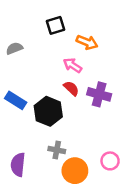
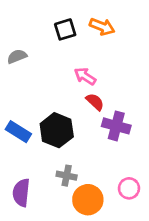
orange arrow: (87, 42) -> (102, 27), moved
red semicircle: (71, 88) -> (95, 102), moved
purple cross: (99, 94) -> (116, 126), moved
blue rectangle: (16, 100) -> (18, 132), moved

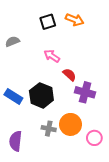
pink arrow: (85, 76) -> (52, 56), moved
orange circle: (88, 200) -> (70, 124), moved

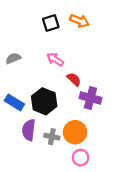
gray semicircle: (12, 41) -> (13, 58), moved
pink circle: (94, 138) -> (81, 158), moved
purple semicircle: (16, 141) -> (29, 130), moved

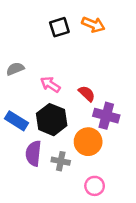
pink arrow: (55, 59) -> (50, 84), moved
orange circle: (75, 132) -> (88, 142), moved

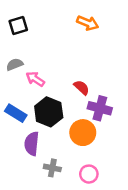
black square: (59, 27) -> (18, 25), moved
pink arrow: (50, 84) -> (35, 79), moved
gray cross: (61, 161) -> (52, 168), moved

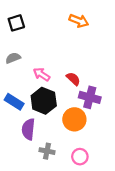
pink arrow: (35, 79) -> (42, 74), moved

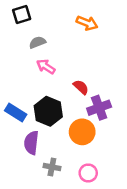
black square: (16, 23) -> (22, 15), moved
gray semicircle: (13, 58) -> (37, 42), moved
pink arrow: (42, 74) -> (46, 67), moved
purple cross: (90, 97) -> (99, 108), turned -35

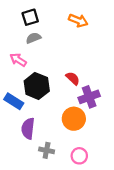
black square: (22, 15) -> (30, 17), moved
pink arrow: (46, 67) -> (18, 60), moved
black hexagon: (48, 111) -> (37, 86), moved

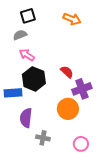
gray semicircle: (33, 38) -> (20, 35), moved
pink arrow: (18, 60) -> (27, 55), moved
blue rectangle: (14, 101) -> (13, 93), turned -36
pink circle: (79, 156) -> (81, 144), moved

